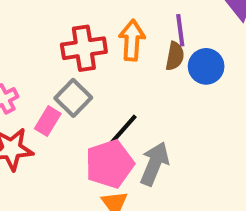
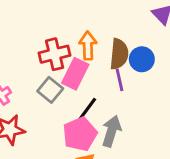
purple line: (180, 30) -> (119, 80), moved
brown semicircle: (175, 56) -> (119, 54), size x1.5
pink rectangle: (48, 121) -> (75, 74), moved, size x1.5

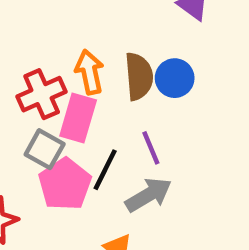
purple line: (119, 80) -> (151, 148), moved
gray arrow: (112, 131) -> (148, 195), turned 52
pink pentagon: (80, 134) -> (65, 184), moved

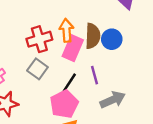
pink rectangle: (78, 118) -> (73, 48), moved
pink pentagon: (65, 184) -> (64, 104), moved
gray arrow: (148, 195) -> (113, 100), moved

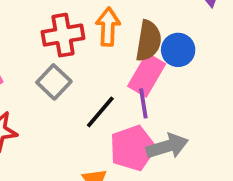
pink rectangle: (73, 48) -> (147, 75), moved
pink pentagon: (64, 104) -> (133, 148), moved

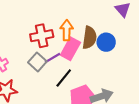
pink rectangle: (147, 75) -> (70, 49), moved
purple line: (143, 103) -> (53, 58), moved, turned 70

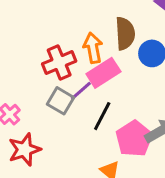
brown semicircle: (89, 38) -> (125, 33), moved
pink rectangle: (70, 49) -> (103, 73), turned 40

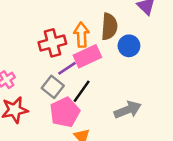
gray square: (60, 101) -> (53, 87), moved
pink pentagon: (134, 139) -> (65, 112), moved

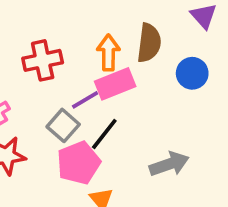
red cross: (52, 43) -> (43, 60), moved
blue circle: (129, 46) -> (192, 73), moved

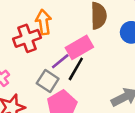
orange arrow: (108, 53) -> (44, 22), moved
black line: (104, 134) -> (76, 69), moved

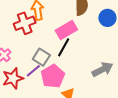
purple line: (60, 61) -> (33, 71), moved

